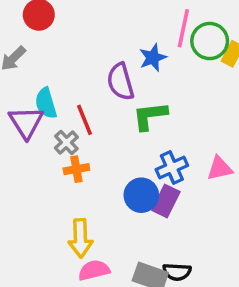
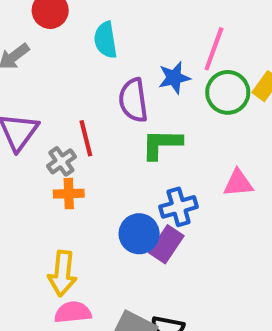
green circle: (210, 41) -> (228, 92), moved
cyan semicircle: (46, 103) -> (106, 40), moved
pink triangle: (220, 168) -> (238, 183), moved

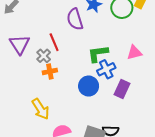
green L-shape: (162, 144) -> (98, 54), moved
purple rectangle: (166, 244) -> (122, 89), moved
yellow arrow: (62, 273) -> (41, 109), moved, turned -30

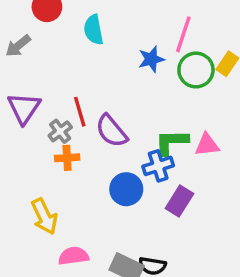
purple semicircle: (75, 19) -> (111, 131), moved, turned -30
green L-shape: (98, 54) -> (171, 142), moved

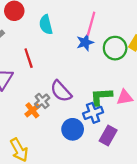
pink line: (183, 34) -> (91, 24), moved
red line: (80, 112) -> (29, 58), moved
gray cross: (60, 131) -> (42, 101), moved
orange cross: (67, 158) -> (32, 110), turned -32

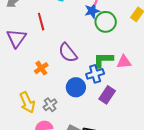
green circle: (115, 48) -> (106, 22), moved
gray cross: (42, 101) -> (50, 105), moved

